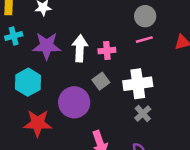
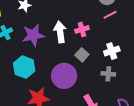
white cross: (138, 84) -> (112, 51), size x0.7
gray cross: (143, 114) -> (108, 74), moved, turned -32

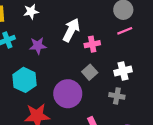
white arrow: (60, 32) -> (71, 30), moved, turned 30
purple star: (33, 35) -> (38, 46), size x0.7

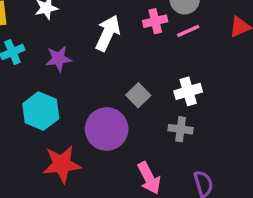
pink cross: (92, 44) -> (155, 21), moved

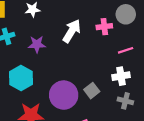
pink line: (188, 31) -> (126, 50), moved
gray square: (138, 95) -> (92, 91), moved
gray cross: (181, 129) -> (125, 101), moved

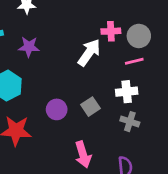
gray circle: (126, 14) -> (139, 36), moved
white arrow: (72, 31) -> (89, 53), moved
purple circle: (64, 95) -> (57, 109), size x0.6

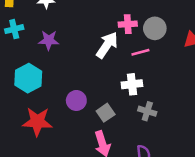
pink line: (134, 61) -> (140, 52), moved
white cross: (127, 92) -> (132, 84), moved
gray square: (91, 107) -> (106, 113), moved

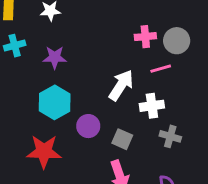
white arrow: (107, 45) -> (121, 85), moved
cyan hexagon: (28, 78) -> (55, 102), moved
gray square: (106, 113) -> (122, 139), turned -30

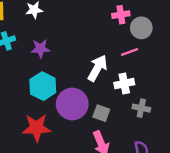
pink cross: (145, 37) -> (121, 15), moved
purple circle: (88, 126) -> (72, 104), size x1.6

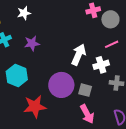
pink line: (130, 52) -> (112, 44), moved
cyan hexagon: (43, 86) -> (17, 75), moved

